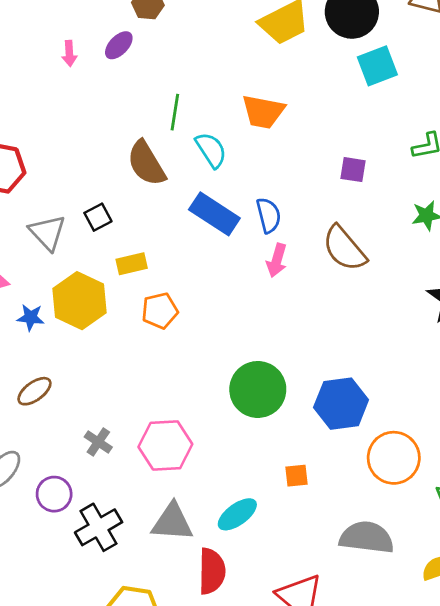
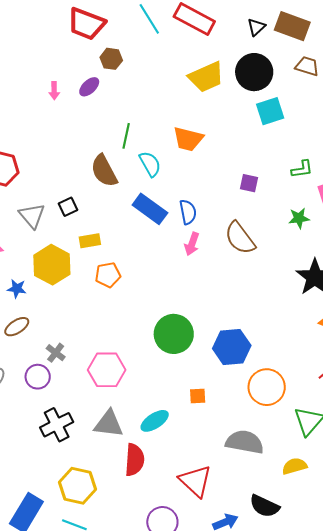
blue star: (31, 317) -> (17, 289), moved
gray cross: (98, 442) -> (56, 353), moved
purple circle: (54, 494) -> (38, 377), moved

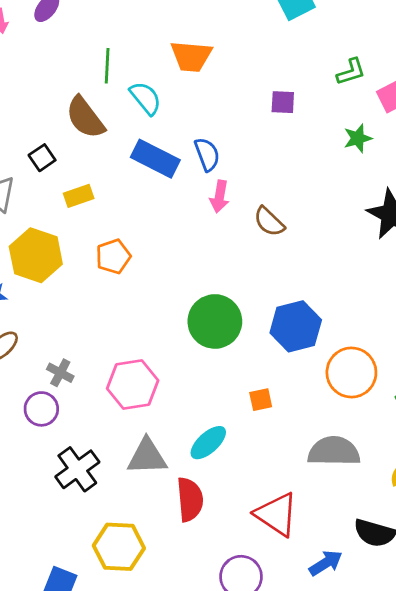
black square: (68, 207) -> (42, 158), moved
brown semicircle: (240, 238) -> (269, 222), moved, size x0.7
yellow rectangle: (90, 241) -> (79, 196), moved

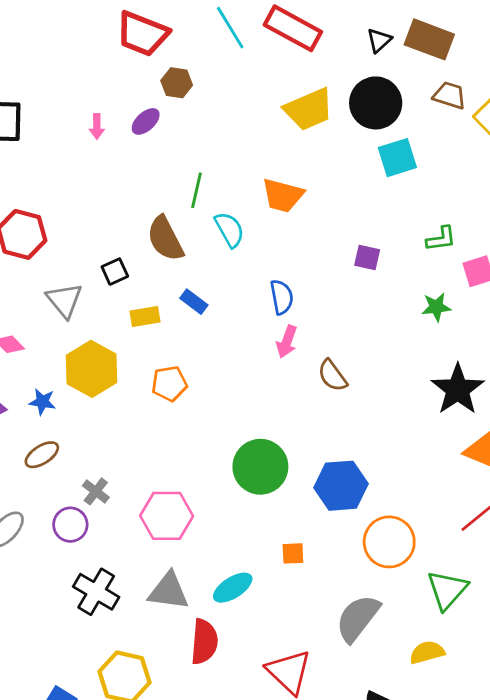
blue rectangle: (155, 159) -> (194, 302), moved, size x0.6
gray semicircle: (334, 451) -> (358, 618), turned -63
black cross: (77, 469) -> (96, 592), turned -33

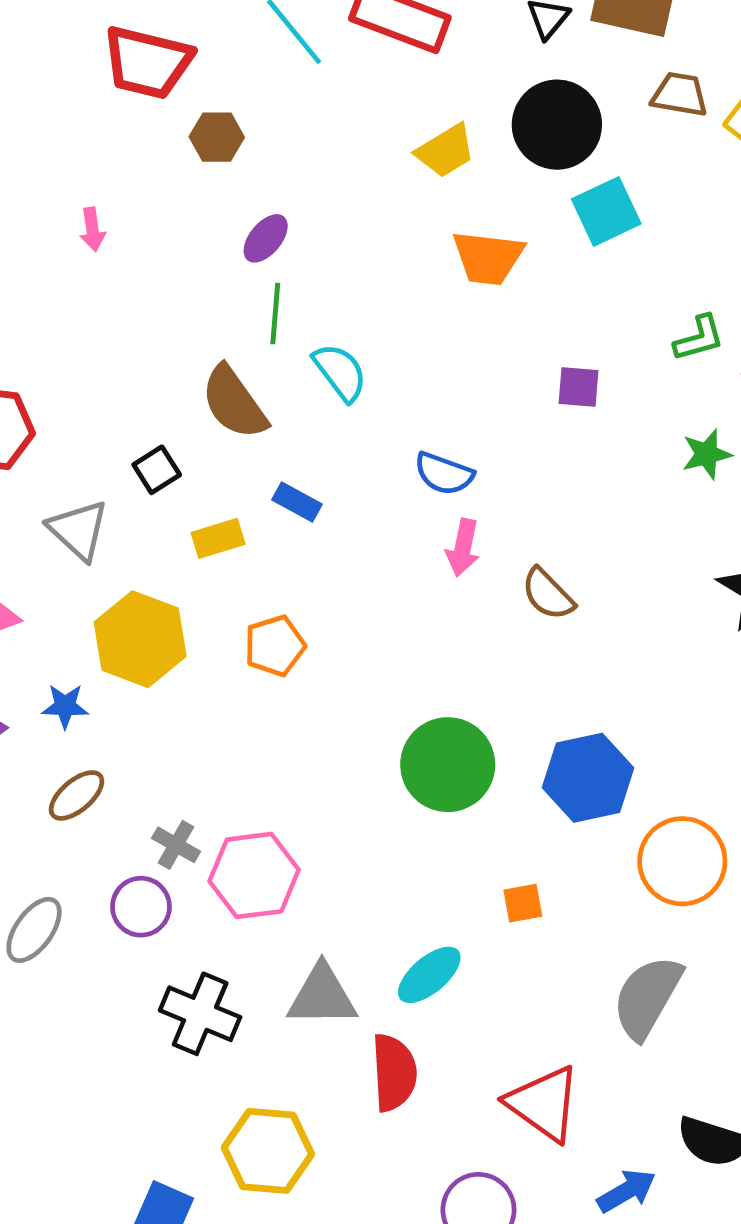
yellow trapezoid: (309, 109) -> (446, 151), size x0.7
purple ellipse: (146, 121) -> (266, 238), moved
orange trapezoid: (283, 195) -> (488, 258), moved
blue semicircle: (282, 297) -> (444, 474), turned 128
pink hexagon: (167, 516) -> (254, 875), moved

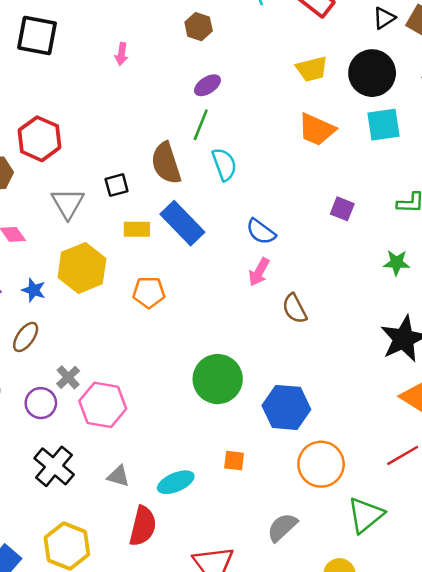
blue rectangle: (297, 502) -> (182, 223), size x1.8
brown ellipse: (77, 795) -> (26, 337), turned -32
gray triangle: (322, 996) -> (118, 476), size x0.6
gray semicircle: (647, 997) -> (282, 527), size x0.7

